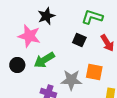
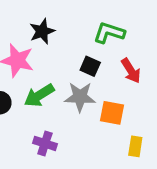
gray star: (71, 80) -> (80, 97), moved

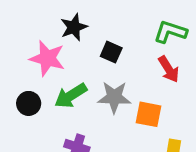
green L-shape: (109, 33) -> (170, 32), moved
black square: (90, 66) -> (111, 52), moved

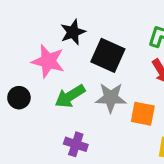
black square: (111, 52) -> (108, 55), size x1.6
black circle: (29, 103) -> (19, 98), moved

